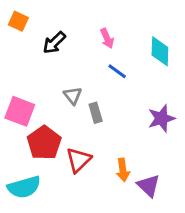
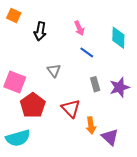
black arrow: (54, 43) -> (40, 31), turned -36
gray rectangle: (96, 113) -> (95, 84), moved
red triangle: (78, 160) -> (71, 108), moved, turned -30

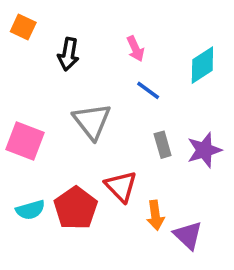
cyan diamond: (118, 38) -> (202, 65), turned 55
gray triangle: (54, 70) -> (92, 121), size x1.6
red pentagon: (33, 105) -> (76, 208), moved
cyan semicircle: (18, 138) -> (30, 210), moved, size x0.7

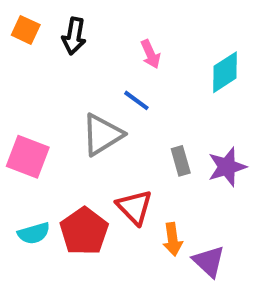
black arrow: (68, 54) -> (74, 36), moved
blue line: (148, 90) -> (136, 100), moved
gray triangle: (92, 121) -> (102, 135), turned 36

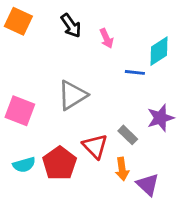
orange square: (26, 30) -> (18, 21), size x1.4
black arrow: (74, 36) -> (71, 26), moved, turned -45
blue line: (136, 100) -> (135, 72), moved, turned -30
gray rectangle: (181, 161) -> (128, 135), moved, turned -30

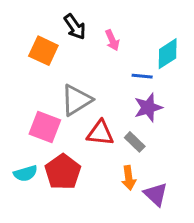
orange square: (18, 21) -> (43, 51), moved
pink square: (20, 111) -> (45, 127), moved
purple star: (160, 118) -> (148, 108), moved
red triangle: (95, 146) -> (100, 133), moved, turned -40

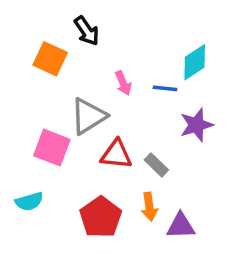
pink arrow: (112, 40) -> (123, 83), moved
purple star: (148, 108) -> (196, 125), moved
red pentagon: (63, 172) -> (101, 217), moved
purple triangle: (156, 194) -> (181, 226), turned -45

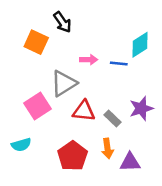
pink arrow: (123, 83) -> (89, 60), turned -66
purple star: (196, 125) -> (141, 108), moved
pink square: (52, 148) -> (37, 106), turned 36

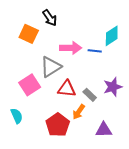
pink arrow: (89, 60) -> (71, 48), size x1.5
cyan semicircle: (21, 145) -> (17, 116), turned -98
orange arrow: (107, 148) -> (79, 112), moved, turned 42

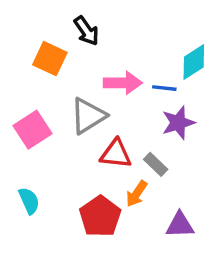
pink square: (30, 85) -> (33, 130), moved
purple star: (113, 87) -> (178, 123), moved

